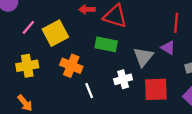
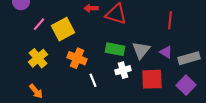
green rectangle: (106, 44) -> (115, 49), moved
purple triangle: (168, 48) -> (166, 52), moved
yellow cross: (27, 66) -> (38, 58), turned -30

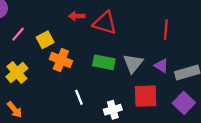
yellow square: (63, 29) -> (45, 40), size x0.7
orange cross: (77, 58) -> (61, 60), moved
white cross: (123, 70) -> (113, 110), moved

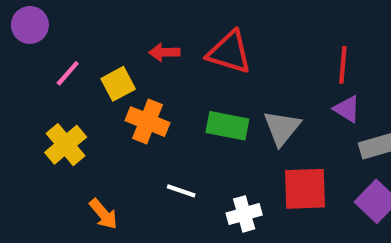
red arrow: (77, 16) -> (164, 52), moved
purple triangle: (161, 66) -> (347, 109), moved
white line: (79, 97) -> (181, 191), turned -49
orange arrow: (15, 110) -> (103, 214), moved

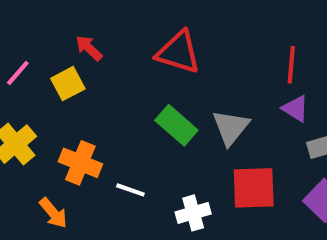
red arrow: (164, 52) -> (89, 48), moved, turned 44
orange cross: (148, 122) -> (80, 163), moved
green rectangle: (227, 126) -> (176, 125), turned 30

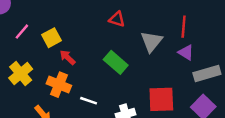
red arrow: (89, 48) -> (68, 57), moved
red triangle: (179, 52) -> (117, 19), size x0.6
gray triangle: (231, 127) -> (151, 41), moved

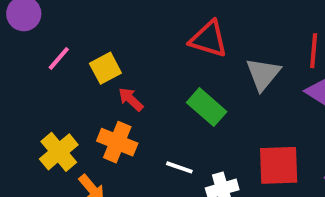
red triangle: (117, 19) -> (209, 39), size x1.5
yellow cross: (21, 74) -> (59, 152), moved
white line: (89, 101) -> (179, 167), moved

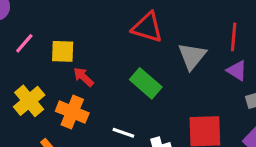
yellow square: (105, 68) -> (63, 51), turned 30
yellow cross: (59, 152) -> (29, 101), moved

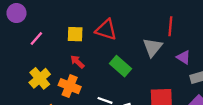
red triangle: (147, 27) -> (106, 30), moved
red line: (234, 37) -> (170, 26), moved
yellow square: (63, 51) -> (75, 34), moved

